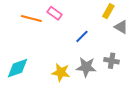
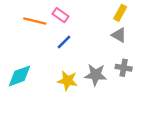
gray triangle: (121, 27) -> (119, 35), moved
blue line: (82, 36) -> (64, 42), moved

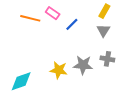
gray triangle: (119, 35) -> (103, 30), turned 32
blue line: (64, 42) -> (72, 24), moved
cyan diamond: (20, 76) -> (21, 81), moved

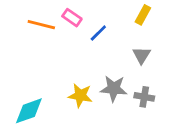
gray triangle: (103, 30) -> (141, 55), moved
gray cross: (107, 59) -> (144, 97), moved

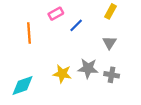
pink rectangle: (72, 18) -> (56, 14), turned -64
orange line: (41, 25) -> (29, 33), moved, turned 72

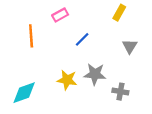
blue line: (76, 25) -> (82, 39), moved
gray triangle: (109, 43) -> (130, 46), moved
gray cross: (112, 75) -> (120, 92), moved

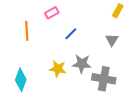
yellow rectangle: (119, 13) -> (118, 11), moved
gray cross: (120, 92) -> (104, 79), size x1.6
cyan diamond: (24, 93) -> (21, 80), turned -50

